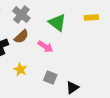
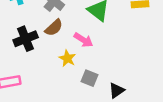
yellow star: (20, 70) -> (67, 58), moved

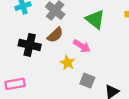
black cross: (26, 39) -> (30, 45), turned 35

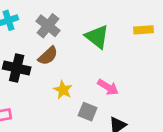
pink arrow: (82, 46) -> (108, 87), moved

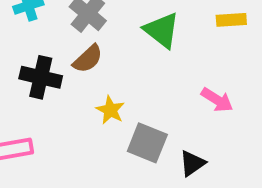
pink arrow: (108, 87) -> (217, 100), moved
gray square: (88, 112) -> (147, 143), size x1.4

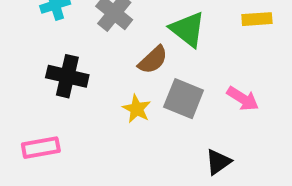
brown semicircle: (88, 59) -> (153, 60), moved
gray square: (147, 143) -> (184, 99), moved

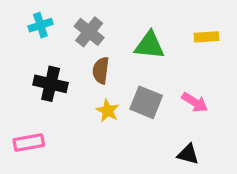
green triangle: (188, 29) -> (149, 45), turned -32
brown semicircle: (153, 60) -> (101, 70), moved, turned 140
black triangle: (218, 162) -> (188, 154), moved, turned 50

